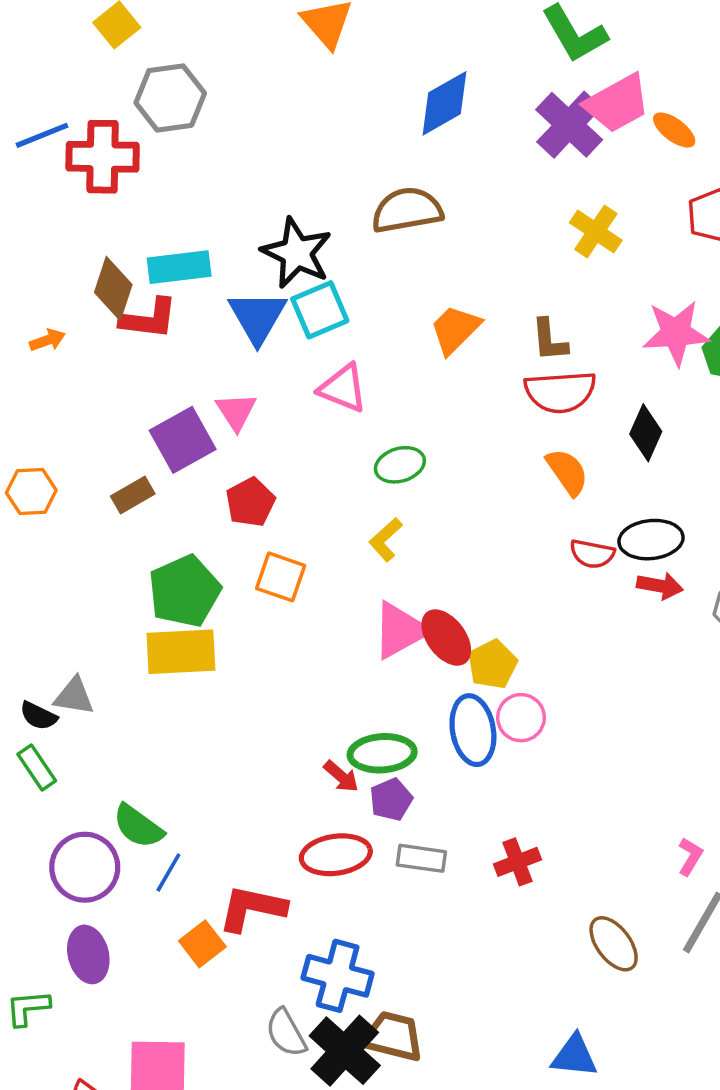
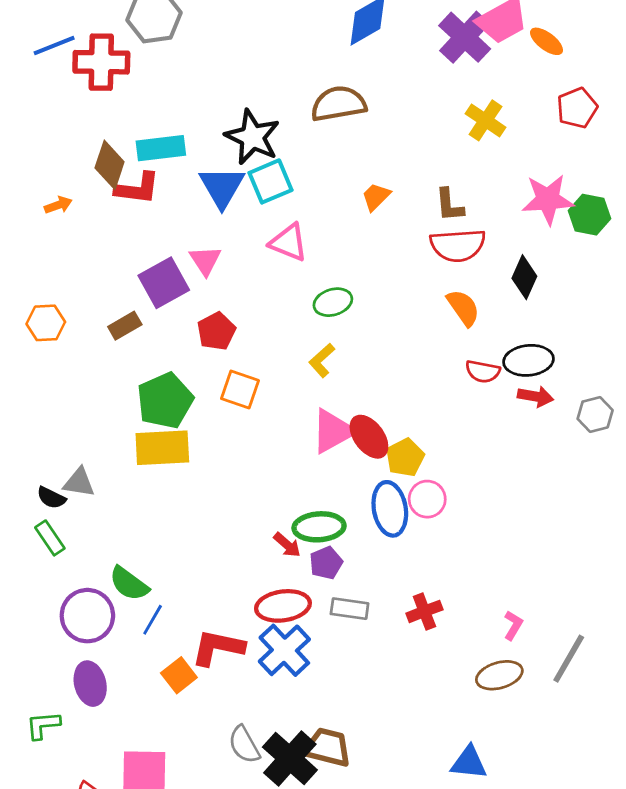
orange trapezoid: (455, 329) -> (376, 197), size x0.7
pink L-shape: (690, 857) -> (513, 625), moved
brown ellipse: (614, 944) -> (499, 675), turned -69
blue cross: (338, 976) -> (284, 650), moved, turned 32

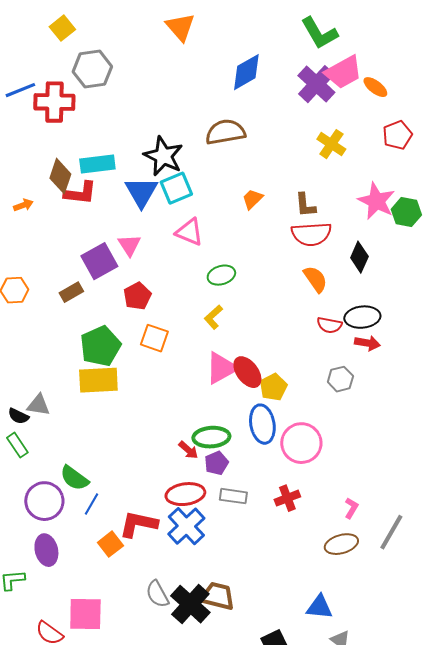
pink star: (548, 199) -> (376, 201), turned 30
gray hexagon: (595, 414) -> (340, 379), moved
pink circle: (427, 499) -> (301, 443), moved, size x1.5

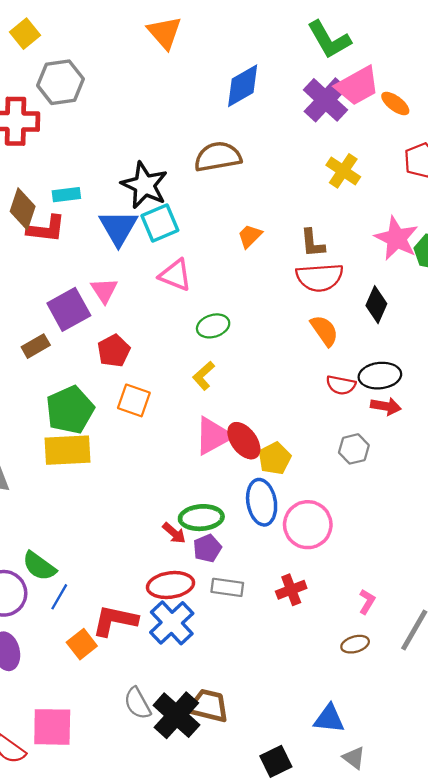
cyan rectangle: (97, 164) -> (66, 195), size x0.7
brown ellipse: (341, 544) -> (355, 644), size x0.7

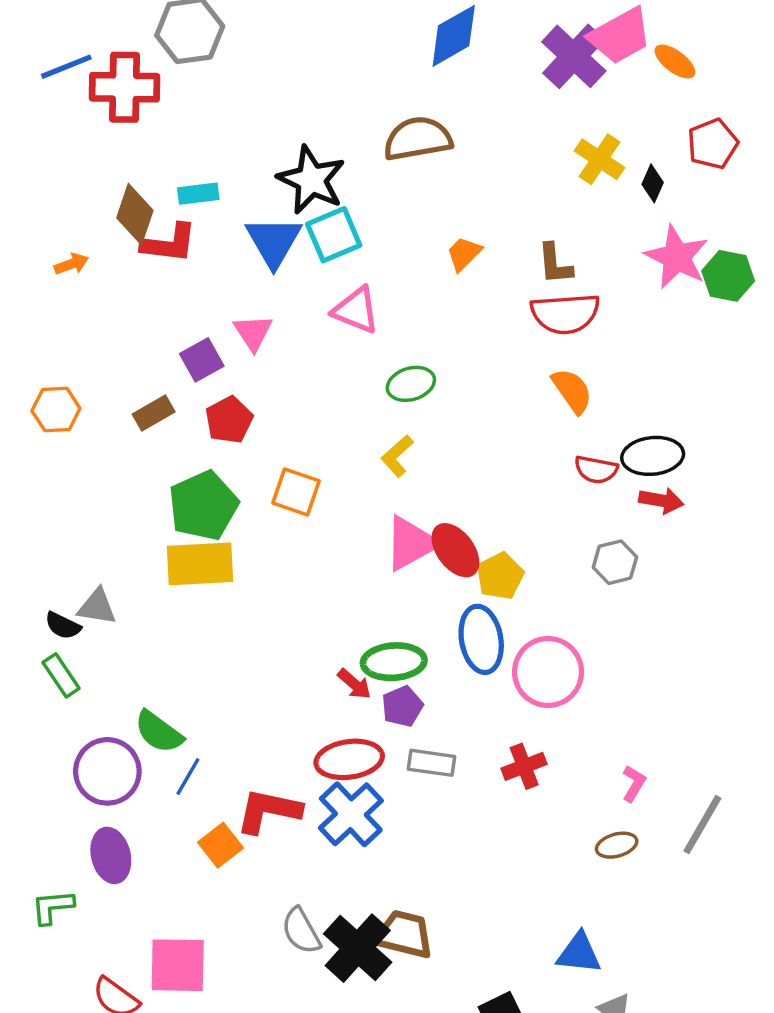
black diamond: (376, 305) -> (653, 183), moved, size x0.7
purple square: (69, 309) -> (202, 360), size x0.7
red pentagon: (114, 351) -> (229, 420), moved

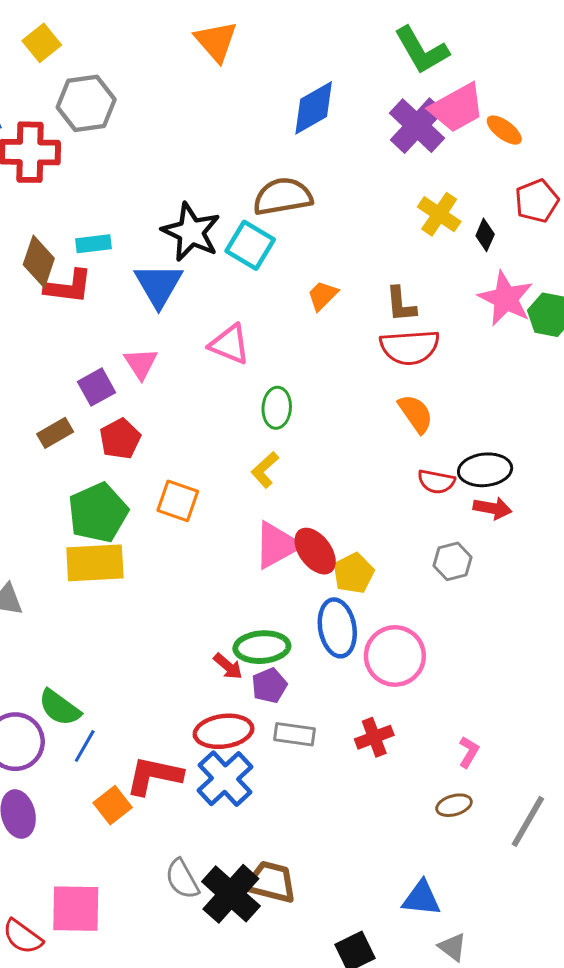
cyan square: (334, 235) -> (250, 245), moved, turned -36
green ellipse: (411, 384) -> (277, 408), turned -69
gray line: (702, 825) -> (528, 821), moved

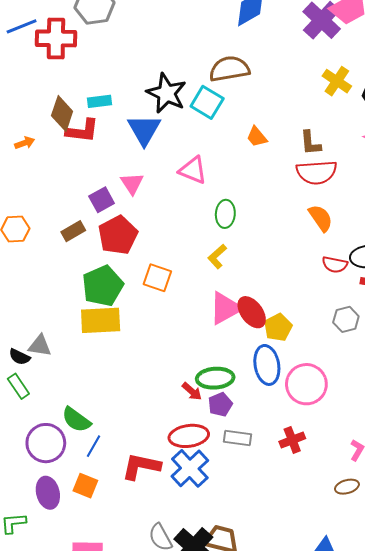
orange trapezoid: (323, 295) -> (257, 137), turned -85
red pentagon: (120, 439) -> (118, 235), size x1.4
orange square: (113, 805) -> (85, 486), moved, turned -30

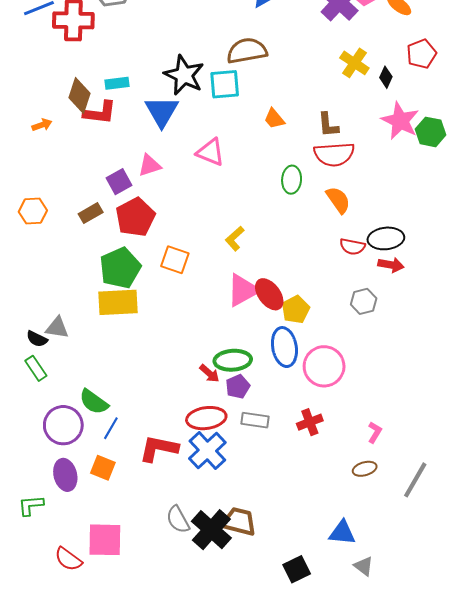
cyan square: (207, 102) -> (225, 84), turned -36
pink triangle: (132, 183) -> (150, 165), turned 45
green ellipse: (225, 214) -> (292, 180), moved

